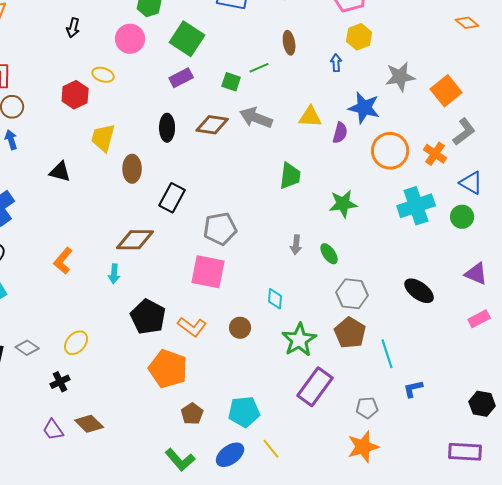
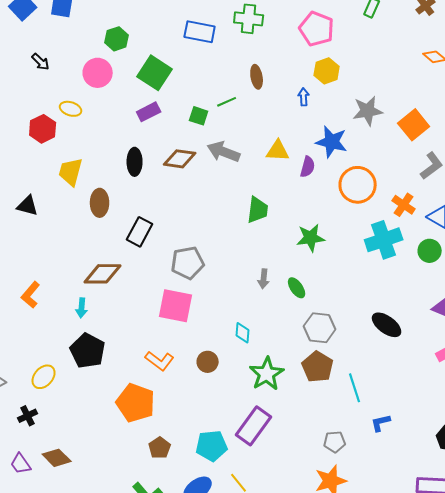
black arrow: (73, 28) -> (41, 62), turned -60
orange cross: (435, 154) -> (404, 205), moved
black pentagon: (148, 317) -> (88, 351), moved
purple rectangle: (315, 387) -> (254, 426), moved

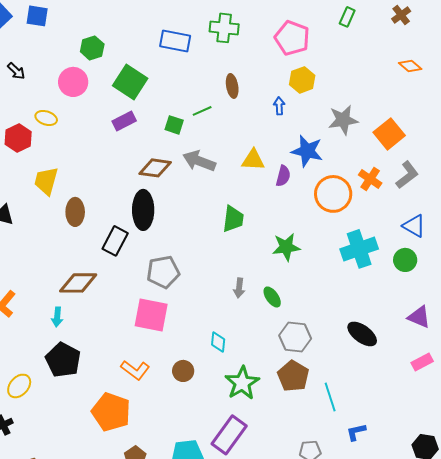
black ellipse: (135, 162) -> (143, 210), moved, size x1.4
orange cross: (404, 205) -> (370, 179), moved

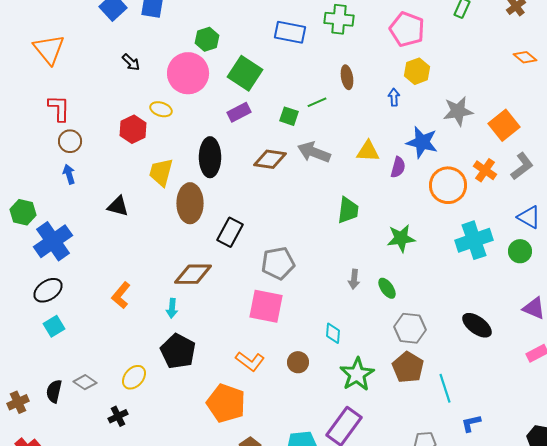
pink circle: (73, 82) -> (188, 73), size x1.4
black ellipse: (143, 210) -> (210, 157), moved
brown ellipse: (75, 212) -> (190, 203), size x1.4

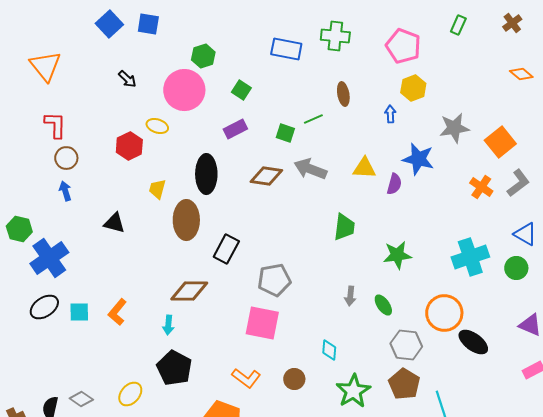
green square: (245, 73) -> (241, 90), size x0.6
yellow trapezoid: (161, 172) -> (157, 189), size x0.7
orange circle: (448, 185) -> (444, 313), moved
cyan square: (54, 326) -> (79, 312), moved, turned 30

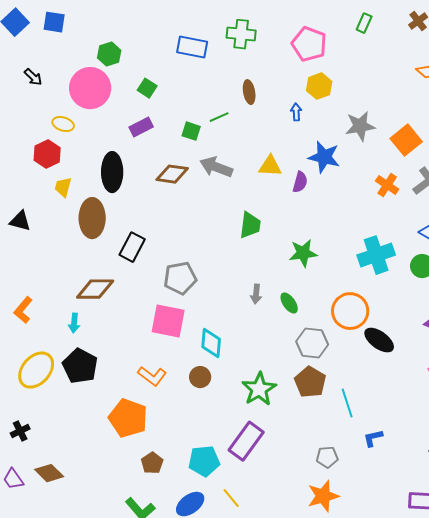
red hexagon: (129, 146) -> (47, 154), moved
cyan diamond: (329, 350) -> (211, 343), moved, size x1.4
yellow ellipse: (130, 394) -> (36, 370), moved, size x1.5

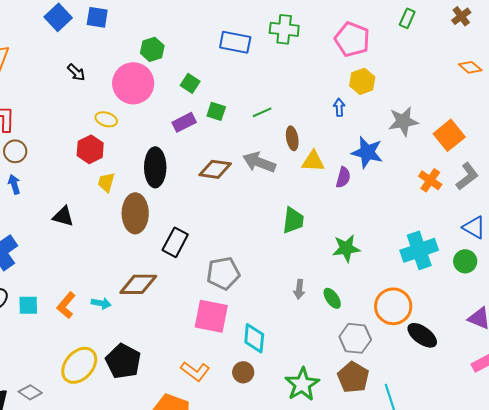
brown ellipse: (249, 92) -> (292, 138), moved
green square: (191, 131) -> (216, 111), moved
cyan arrow: (74, 323) -> (101, 303), moved, turned -84

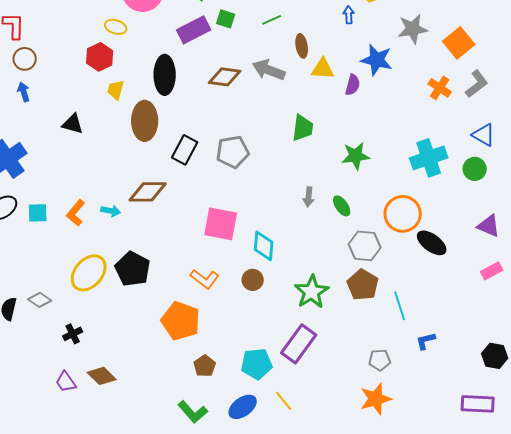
purple rectangle: (184, 122) -> (194, 30), size x1.4
gray pentagon: (223, 273) -> (233, 152), moved

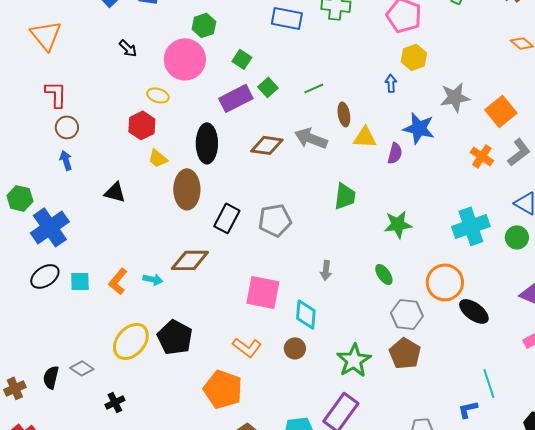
green square: (226, 19) -> (268, 87), turned 30
yellow trapezoid: (116, 90) -> (158, 158), turned -65
gray arrow: (309, 197) -> (326, 270), moved
cyan line: (400, 306) -> (489, 383), moved

